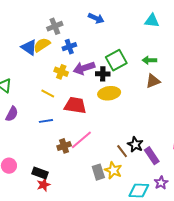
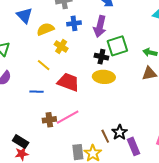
yellow semicircle: (42, 45) -> (45, 29), moved
blue triangle: (29, 47) -> (24, 15), moved
purple arrow: (84, 68) -> (100, 26), moved, turned -70

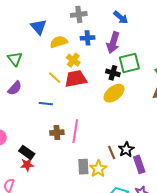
yellow ellipse: (104, 77) -> (114, 93), turned -45
red trapezoid: (68, 82) -> (76, 79), moved, turned -35
pink line: (68, 117) -> (75, 131), turned -55

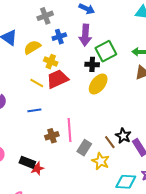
red star: (27, 165) -> (37, 168), moved
gray rectangle: (83, 167) -> (84, 148), moved, turned 49

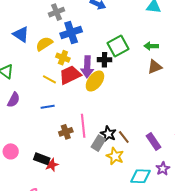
purple arrow: (85, 35) -> (87, 67), moved
blue cross: (59, 37) -> (71, 32), size x1.5
yellow ellipse: (98, 84) -> (95, 81), moved
black star: (123, 136) -> (108, 134), moved

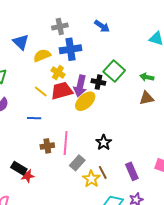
green square: (118, 46) -> (114, 71), turned -30
black star: (108, 134) -> (104, 142), moved
brown line: (124, 137) -> (103, 172), moved

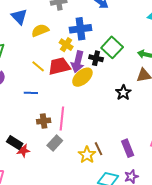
blue cross: (70, 49) -> (80, 29), moved
yellow cross: (58, 72) -> (66, 45), moved
black star: (104, 142) -> (123, 93), moved
gray rectangle: (77, 163) -> (55, 143), moved

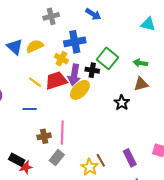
blue triangle: (19, 17) -> (15, 47), moved

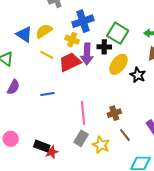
yellow line: (35, 82) -> (47, 55), moved
yellow ellipse: (80, 90) -> (118, 64), moved
brown cross: (44, 136) -> (114, 113), moved
yellow star: (90, 167) -> (101, 145), moved

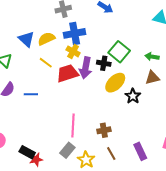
blue cross: (83, 21) -> (75, 33), moved
blue line: (47, 94) -> (31, 94), moved

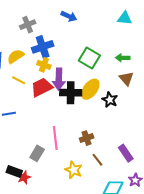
black cross: (104, 63) -> (71, 93), moved, size x1.5
brown triangle: (152, 78) -> (126, 79), turned -49
gray rectangle: (67, 150) -> (37, 153), moved

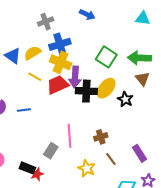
green arrow: (123, 58) -> (139, 58), size x1.6
yellow cross: (44, 65) -> (61, 62), size x1.5

